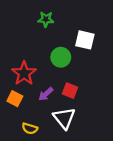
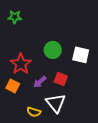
green star: (46, 19) -> (15, 17), moved
white square: (85, 40) -> (81, 55), moved
yellow semicircle: (30, 128) -> (34, 112), moved

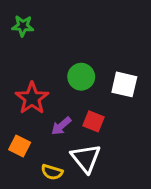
orange square: (13, 86) -> (20, 146), moved

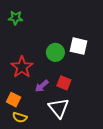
white square: (124, 84) -> (78, 46), moved
yellow semicircle: (52, 172) -> (20, 117), moved

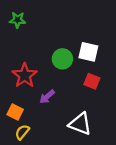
red square: (64, 83) -> (92, 81), moved
white triangle: (59, 108) -> (80, 124), moved, turned -30
yellow semicircle: (20, 117) -> (22, 132), turned 112

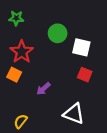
green circle: (62, 59) -> (58, 33), moved
red star: (25, 75) -> (22, 52), moved
orange square: (15, 112) -> (14, 75), moved

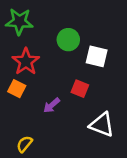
green star: (16, 18) -> (19, 22), size x1.5
red square: (85, 75) -> (80, 89), moved
white triangle: (74, 114) -> (102, 125), moved

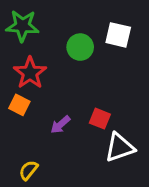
white square: (97, 56) -> (118, 35), moved
red square: (80, 89) -> (100, 119), moved
white triangle: (102, 125) -> (120, 147), turned -40

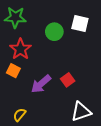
red square: (100, 119) -> (68, 80), turned 32
purple arrow: (60, 125) -> (41, 84), size x1.5
white triangle: (120, 147) -> (81, 112), moved

